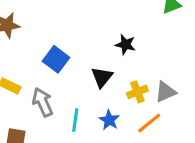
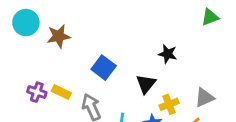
yellow cross: (137, 92) -> (169, 104), moved

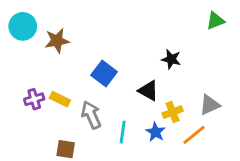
black triangle: (146, 84) -> (148, 91), turned -40
purple cross: (37, 92) -> (34, 99), turned -36

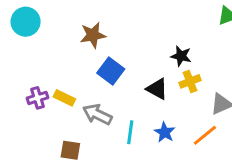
brown star: (57, 41) -> (93, 35), moved
yellow cross: (173, 112) -> (190, 81), moved
gray arrow: (91, 115) -> (97, 114), turned -40

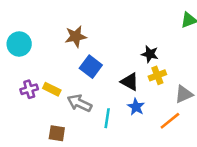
cyan circle: (26, 22) -> (19, 44), moved
blue star: (165, 132) -> (136, 107), moved

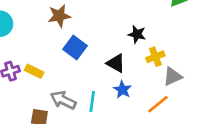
yellow cross: (157, 75) -> (155, 57), moved
gray arrow: (79, 103) -> (63, 100), moved

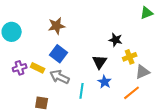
blue square: (75, 47) -> (59, 54), moved
black triangle: (116, 63) -> (100, 62), turned 35
gray arrow: (63, 100) -> (60, 77), moved

